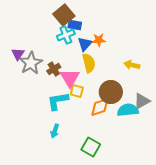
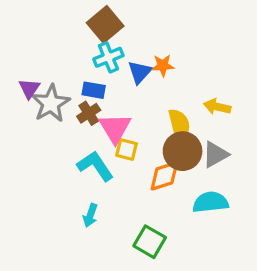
blue rectangle: (75, 25) -> (94, 90), moved
yellow semicircle: (89, 63) -> (179, 125), moved
cyan L-shape: (58, 101) -> (95, 166), turned 65
gray triangle: (142, 101) -> (215, 154), moved
cyan semicircle: (128, 110) -> (211, 202), moved

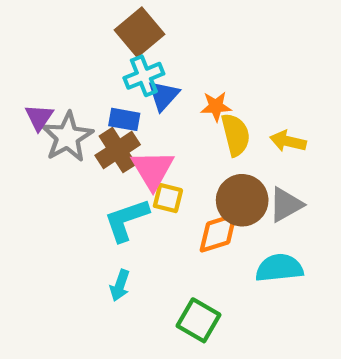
orange star: (163, 66) -> (216, 106), moved
blue triangle: (140, 72) -> (164, 95), moved
brown cross: (89, 113) -> (118, 150), size x1.4
yellow semicircle: (179, 125) -> (236, 135), moved
cyan L-shape: (95, 166) -> (126, 220), turned -75

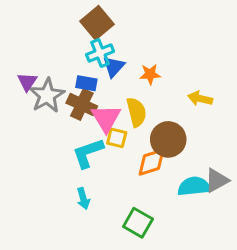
yellow semicircle: (236, 135) -> (136, 112), moved
brown cross: (118, 150) -> (82, 105), turned -32
gray triangle: (286, 205) -> (217, 180), moved
cyan arrow: (120, 285) -> (83, 199), turned -35

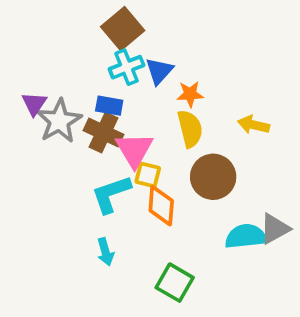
blue triangle: (114, 67) -> (159, 71), moved
yellow semicircle: (136, 112) -> (190, 129), moved
orange diamond: (152, 162) -> (161, 206), moved, turned -68

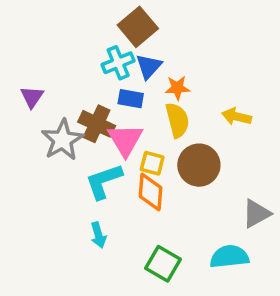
brown square: (123, 29) -> (138, 27), moved
blue rectangle: (109, 106) -> (131, 99), moved
gray star: (59, 121) -> (62, 140), moved
yellow square: (148, 175) -> (152, 163), moved
cyan semicircle: (246, 236) -> (229, 257), moved

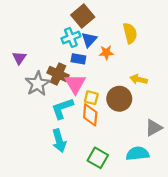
yellow arrow: (237, 117) -> (139, 79), moved
yellow semicircle: (177, 120) -> (130, 33), moved
cyan arrow: (98, 235) -> (59, 141), size x1.5

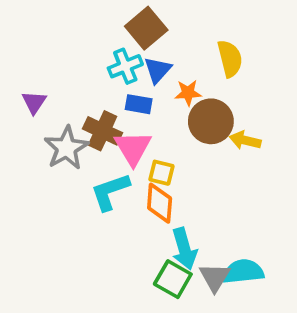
brown circle: (119, 99) -> (211, 121), moved
gray triangle: (154, 128) -> (215, 277), moved, turned -30
cyan arrow: (59, 141) -> (184, 249), moved

